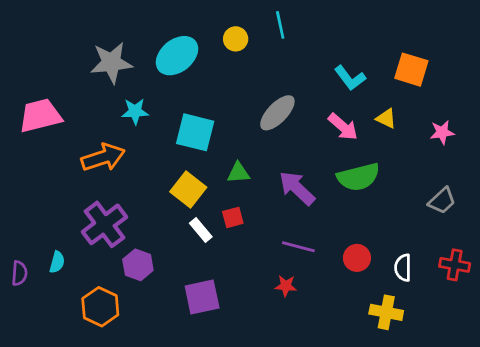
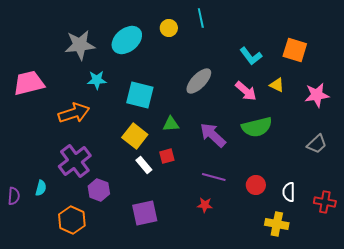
pink star: (442, 132) -> (317, 95), size x1.4
red cross: (455, 265) -> (325, 202), moved

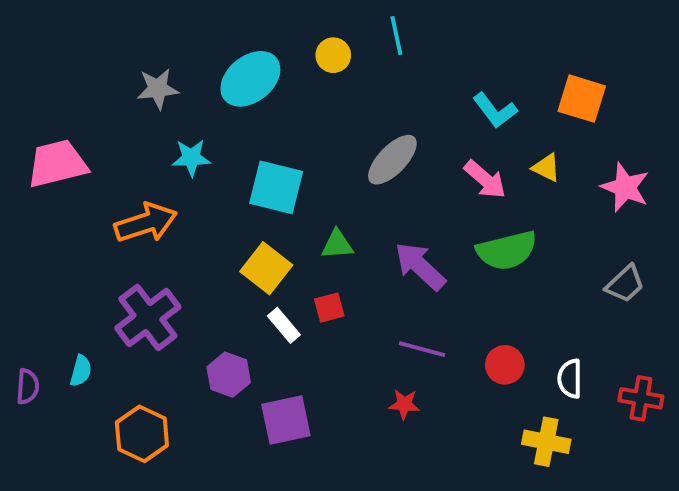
gray star: (80, 45) -> (158, 89), size x0.7
pink star: (317, 95) -> (625, 187), turned 30
purple hexagon: (99, 190) -> (229, 375), moved

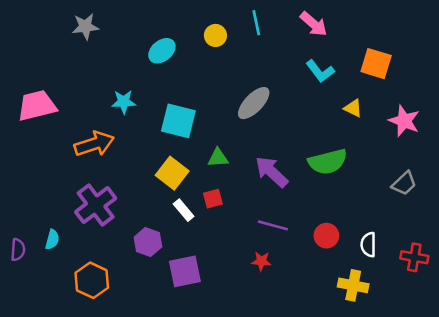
cyan ellipse: (250, 79) -> (162, 51), size x0.7
gray star: (158, 89) -> (85, 27), moved
pink arrow: (485, 179) -> (314, 24), moved

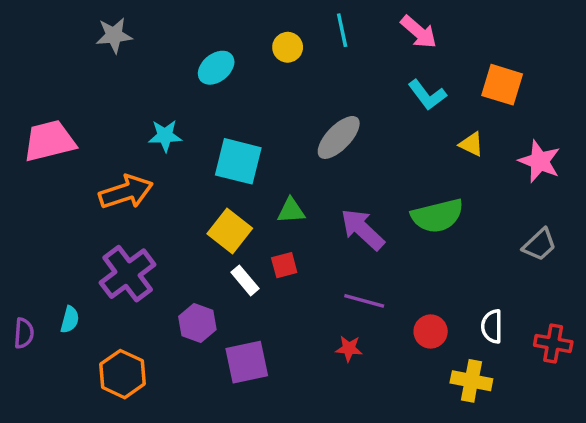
red circle: (326, 236) -> (431, 331), moved

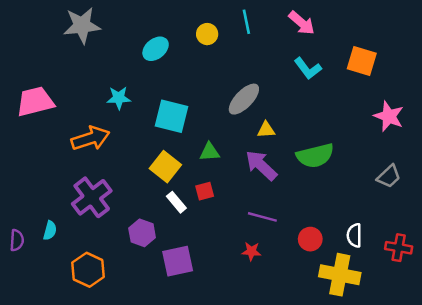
gray star: (114, 35) -> (82, 25), size x1.4
yellow triangle: (471, 144) -> (266, 130), moved, turned -30
yellow cross: (471, 381) -> (340, 275), size x1.4

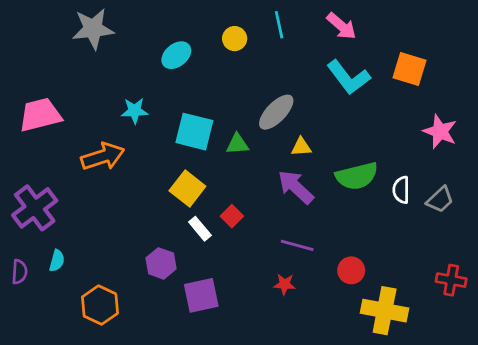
cyan L-shape: (308, 68) -> (348, 77), size x1.4
green triangle: (210, 152) -> (237, 144), moved
red square: (205, 191) -> (232, 216), turned -30
purple cross: (92, 197) -> (35, 208), moved
white semicircle: (354, 235) -> (401, 190), moved

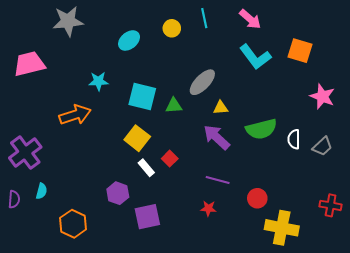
pink trapezoid: (40, 115) -> (29, 64), moved

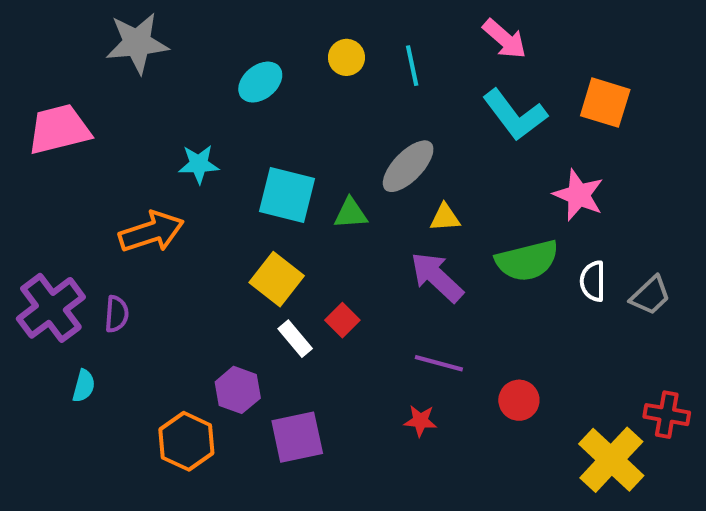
cyan line: (204, 18) -> (412, 66), moved
pink star: (322, 96) -> (578, 195), moved
purple semicircle: (14, 199) -> (117, 314), moved
orange hexagon: (73, 224) -> (186, 441), moved
yellow cross: (282, 228) -> (611, 460), moved, turned 32

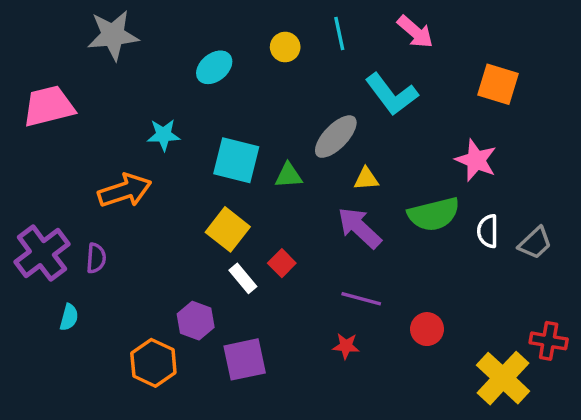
cyan line: (412, 66) -> (339, 34), moved
cyan L-shape: (515, 115) -> (392, 94), moved

